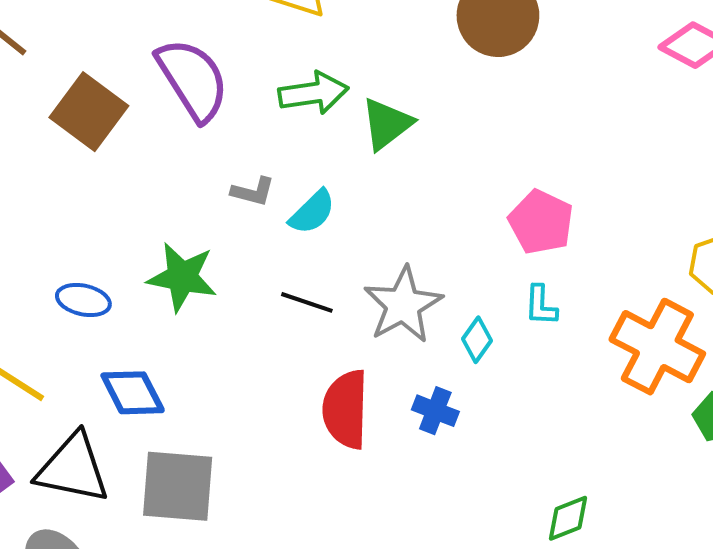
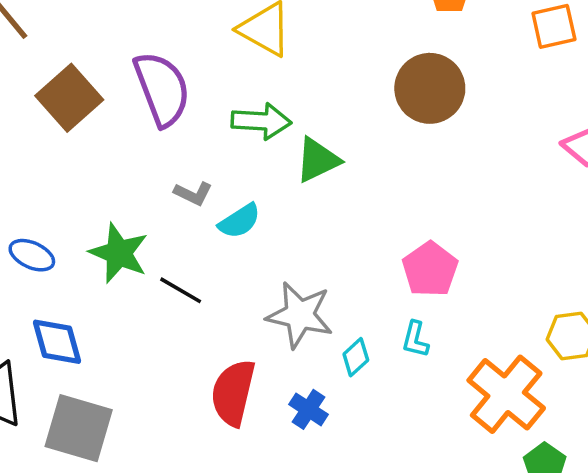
black line: (307, 302) -> (181, 290), moved
gray star: (403, 305) -> (300, 315), turned 30

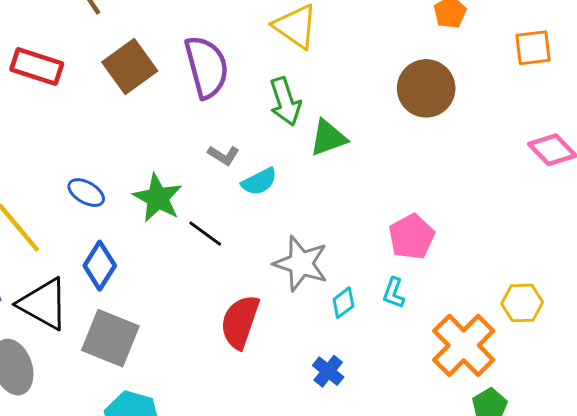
green arrow: (261, 121) -> (285, 101), turned 63
blue diamond: (57, 342) -> (100, 266), turned 42
blue cross: (308, 409) -> (328, 371), moved

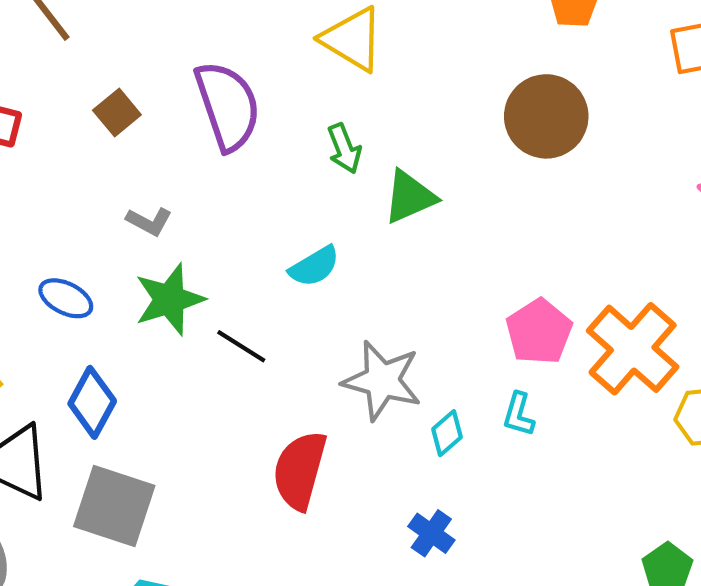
brown square: (130, 67) -> (117, 113), size x0.6
green arrow: (285, 101) -> (344, 148), size x0.7
gray L-shape: (224, 155) -> (149, 221), moved
green star: (158, 198) -> (169, 299), turned 30
orange cross: (464, 345) -> (633, 349), moved

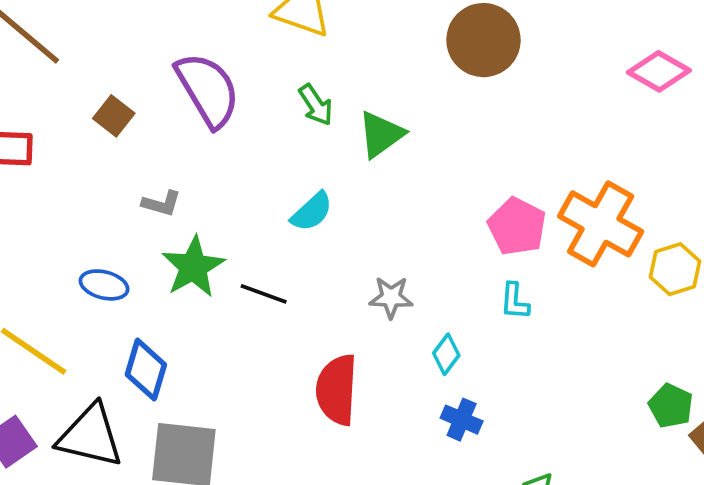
gray star: (382, 381) -> (391, 297), size x0.6
cyan diamond: (447, 433) -> (446, 354), moved

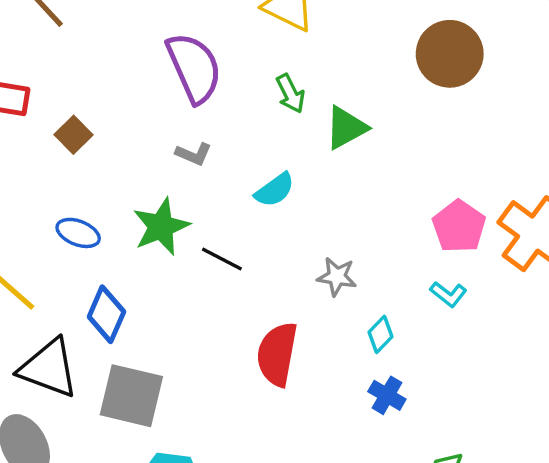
brown square: (114, 116) -> (74, 135), moved
gray L-shape: (162, 203) -> (194, 154), moved
cyan L-shape: (515, 301) -> (448, 294), turned -63

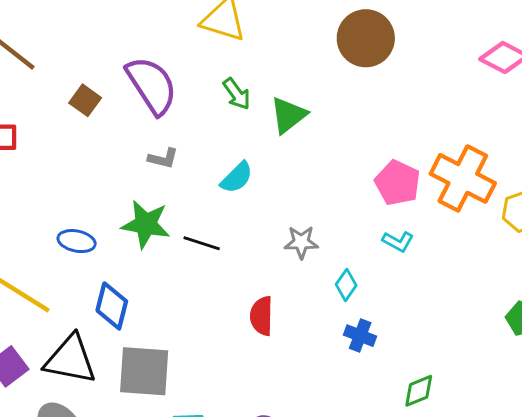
brown square: (74, 135) -> (85, 100), moved
green star: (161, 227) -> (146, 224), turned -30
red semicircle: (277, 354) -> (262, 316), size x0.7

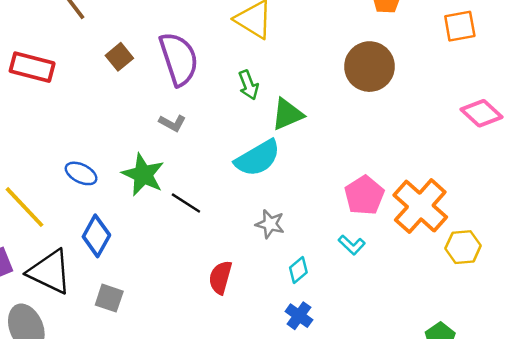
cyan semicircle: (237, 178) -> (258, 158), moved, size x1.5
gray square: (144, 371) -> (109, 298), size x0.6

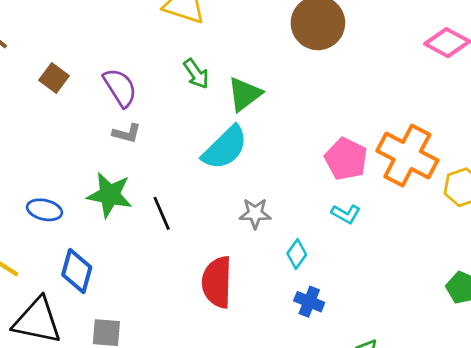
purple semicircle: (179, 59) -> (120, 88), moved, size x0.7
black line: (186, 203) -> (162, 213), turned 48
red semicircle: (220, 277) -> (217, 282), size x1.4

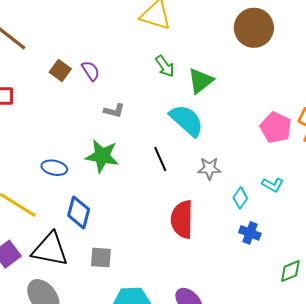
purple semicircle: (120, 88) -> (91, 71), moved, size x0.7
cyan semicircle: (225, 148) -> (187, 120), turned -93
black line: (162, 213) -> (160, 159), moved
cyan L-shape: (346, 214) -> (273, 185), moved

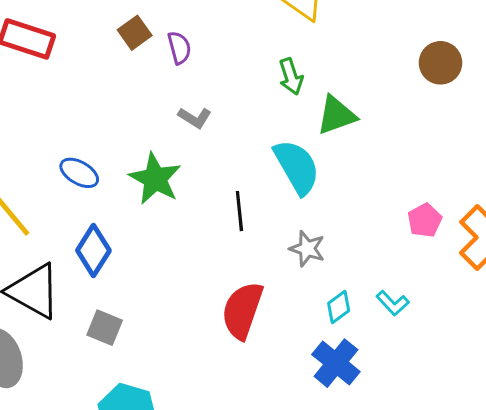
brown circle: (254, 28) -> (441, 63), size x0.7
pink pentagon: (276, 128) -> (425, 220), size x0.7
blue cross: (250, 233) -> (336, 363), size x1.4

